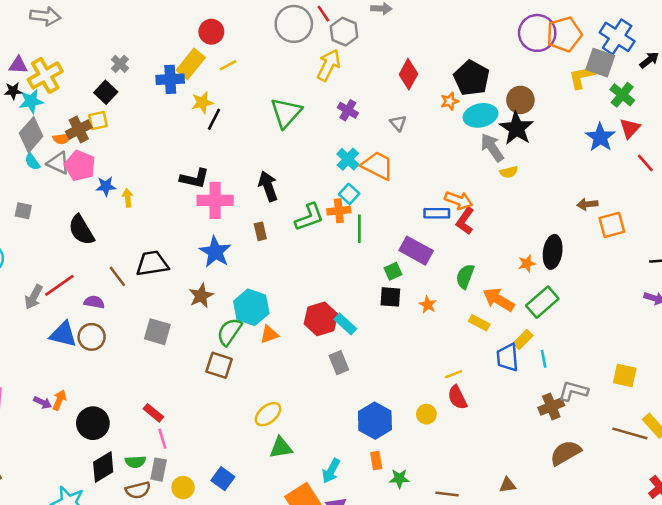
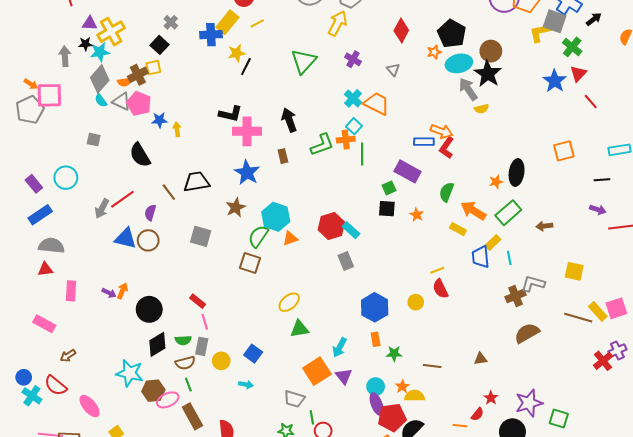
brown arrow: (587, 204) -> (544, 226), moved
purple semicircle: (94, 302) -> (150, 213), turned -84

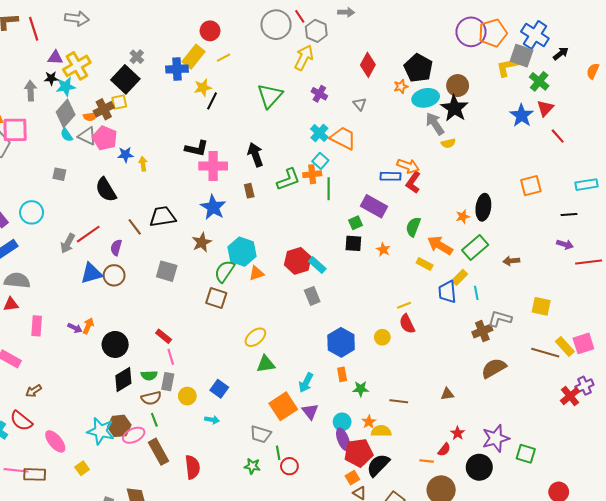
black square: (159, 45) -> (125, 79), size x1.5
blue triangle: (126, 238) -> (91, 273), turned -30
cyan star: (130, 373) -> (101, 431), moved

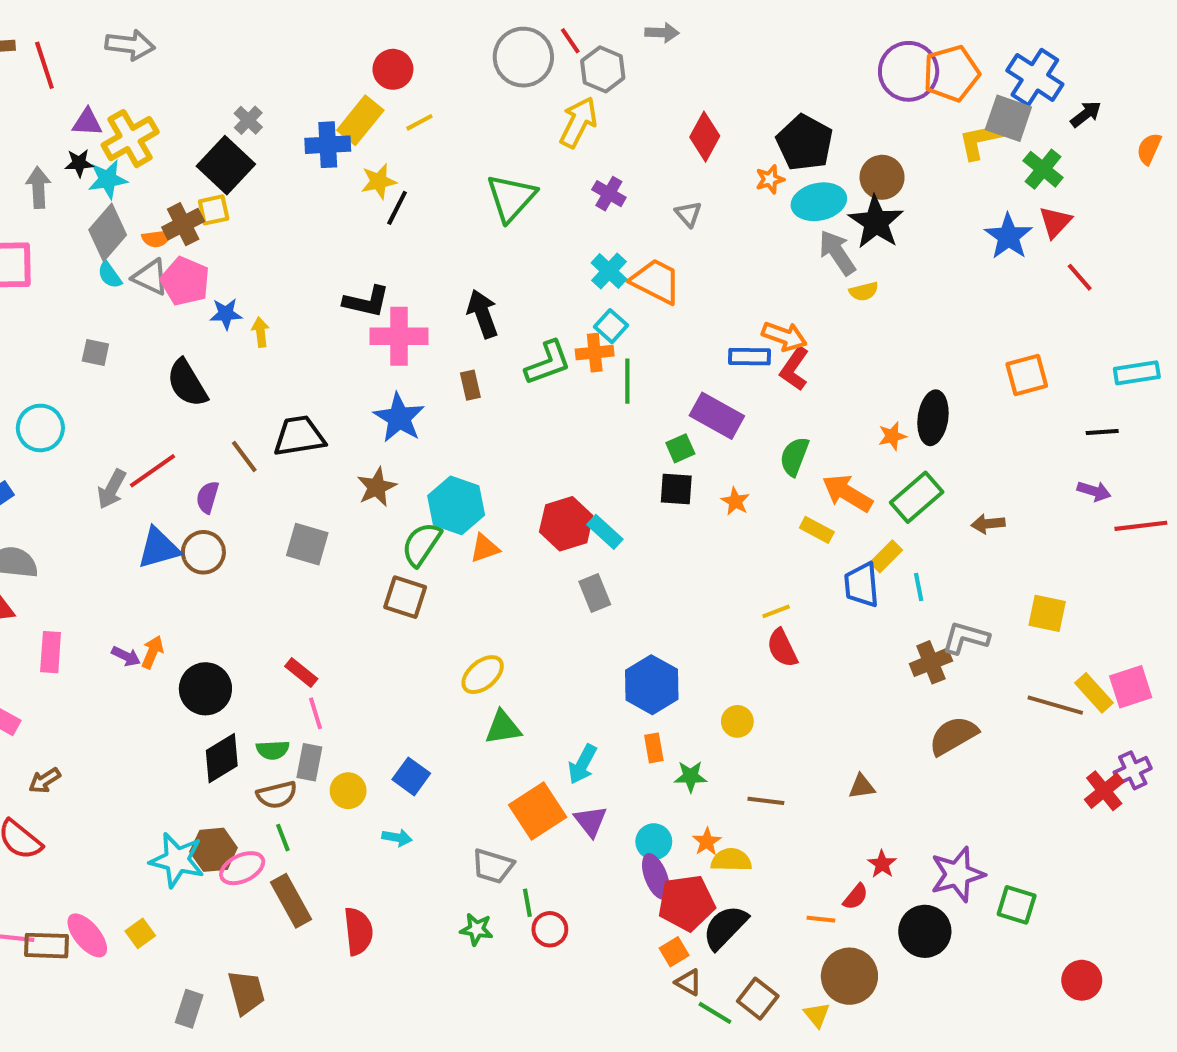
yellow circle: (382, 337) -> (737, 721), moved
pink ellipse: (55, 441) -> (87, 935), moved

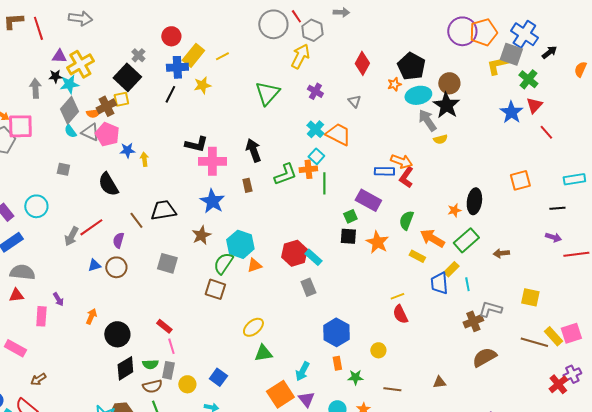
red circle: (393, 69) -> (171, 36), moved
black line: (397, 208) -> (170, 94), moved
orange star: (735, 501) -> (377, 242), size x1.6
blue triangle: (159, 548) -> (94, 265), size x0.6
purple arrow: (126, 656) -> (58, 299), moved, turned 32

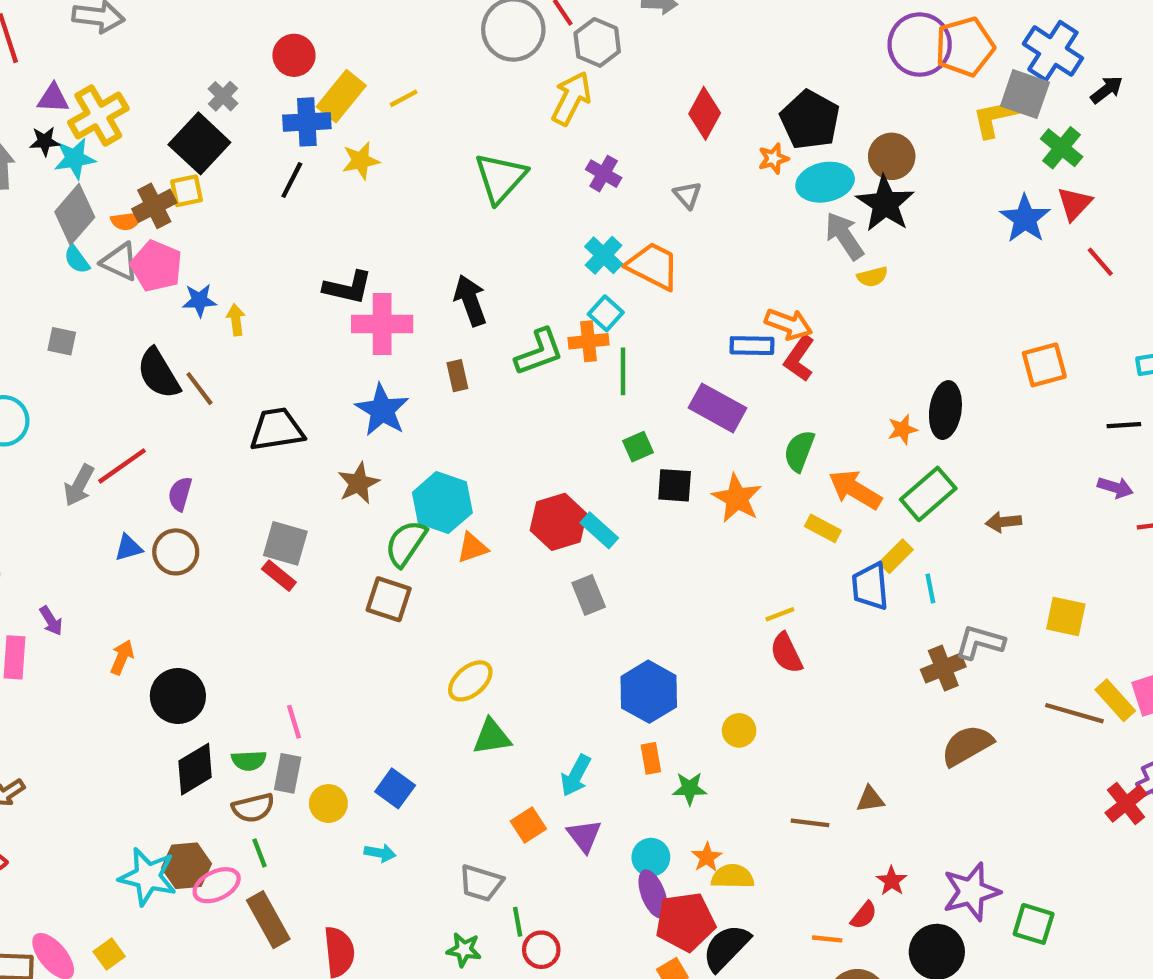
green square: (350, 216) -> (638, 447), moved
brown line: (136, 220) -> (199, 389), moved
red rectangle: (164, 326) -> (279, 576), moved
brown line: (392, 389) -> (810, 823), moved
orange square: (280, 394) -> (528, 825), size x0.6

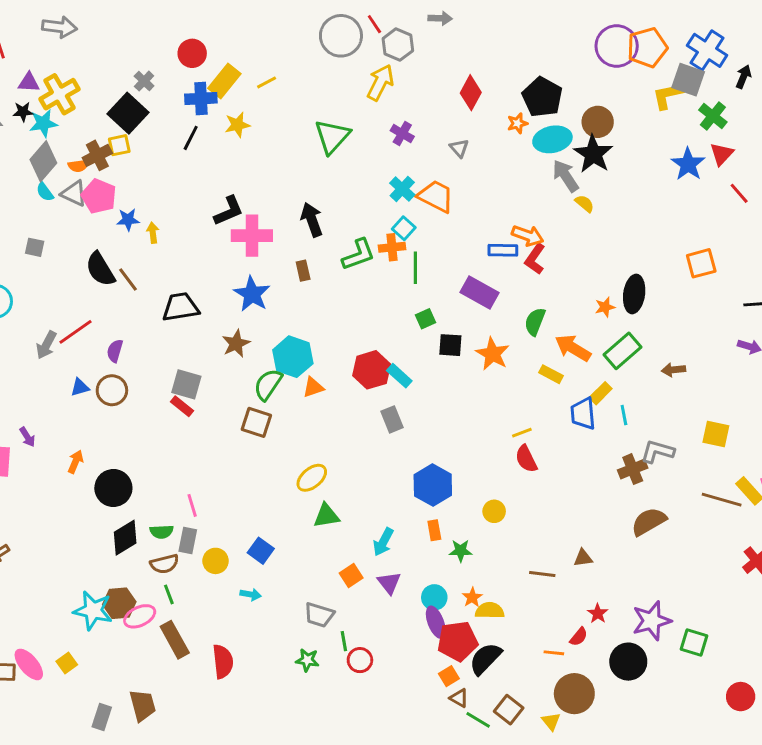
black arrow: (1107, 90) -> (744, 77), turned -30
yellow semicircle: (872, 277) -> (585, 204), turned -126
black L-shape: (348, 288) -> (229, 211), turned -36

